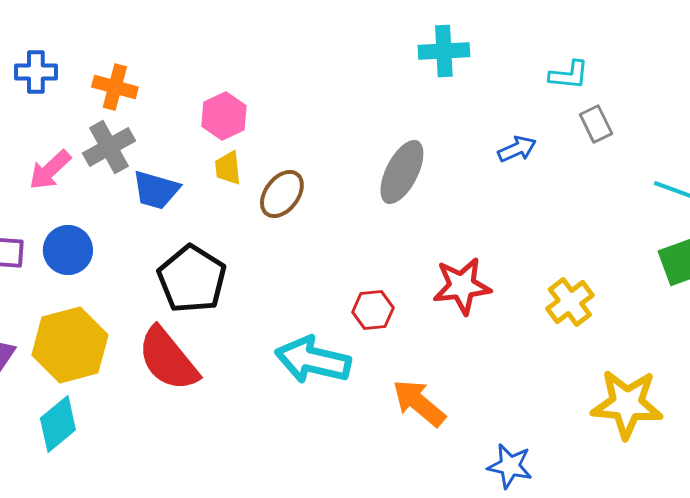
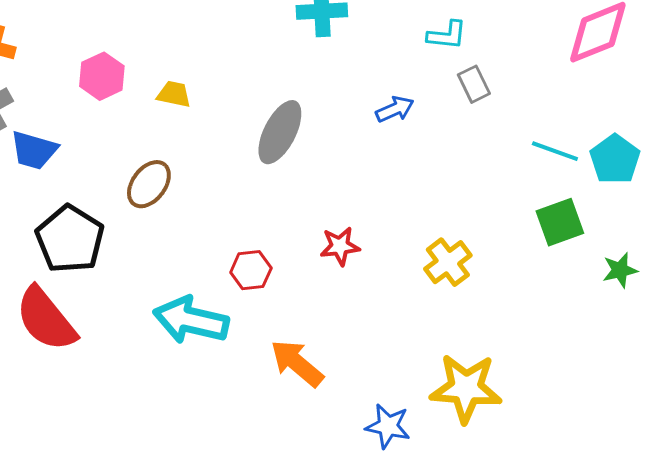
yellow trapezoid: (228, 168) -> (174, 94), moved, turned 108
brown ellipse: (282, 194) -> (149, 184), moved
red star: (462, 286) -> (340, 246), size x0.7
yellow star: (627, 404) -> (466, 388), moved

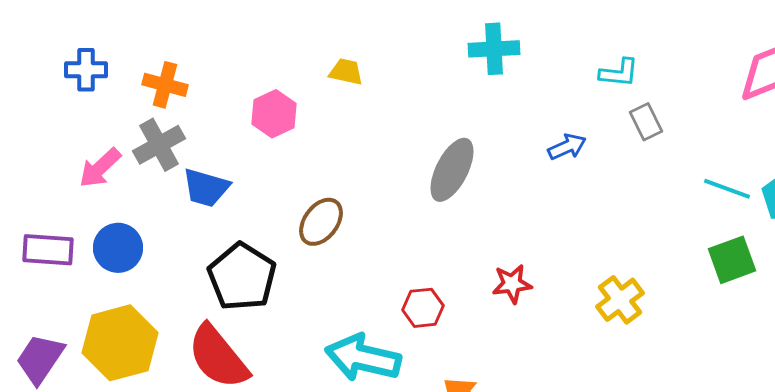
yellow trapezoid: (174, 94) -> (346, 72), moved

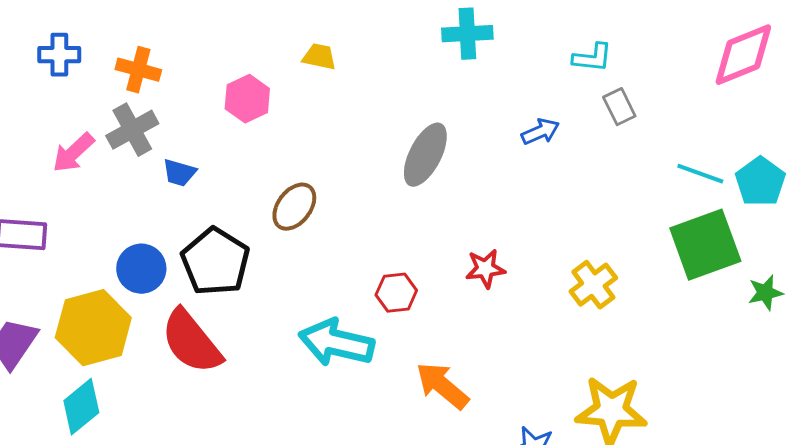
blue trapezoid: (206, 188) -> (179, 173), size x0.7
blue circle: (118, 248) -> (141, 269), moved
green square: (732, 260) -> (705, 245), size x1.5

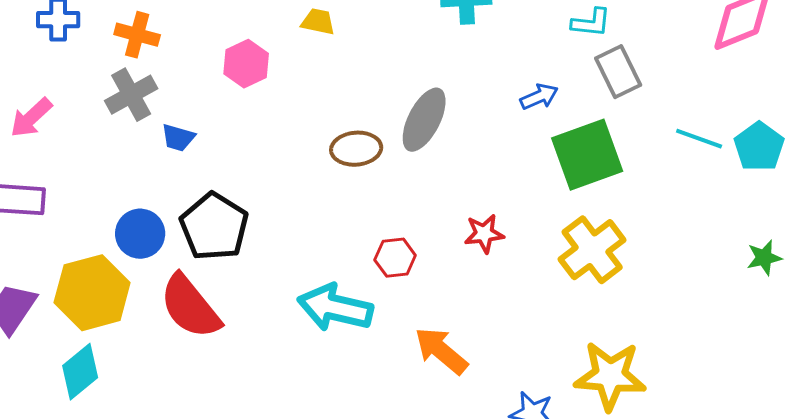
gray rectangle: (619, 107) -> (618, 72), size x1.4
pink arrow: (73, 153) -> (31, 118), moved
brown ellipse: (294, 207) -> (356, 149), moved, turned 48
green square: (705, 245) -> (587, 155), moved
yellow cross: (593, 285) -> (592, 250), size x1.4

